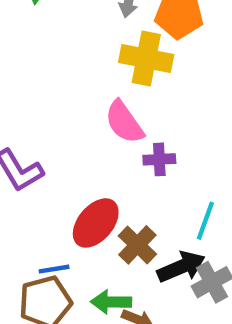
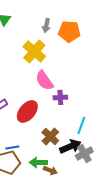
yellow cross: (146, 59) -> (34, 51), moved, turned 30
red ellipse: (96, 223) -> (27, 111), moved

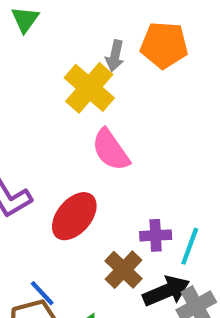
gray arrow: (46, 25) -> (115, 56), moved
purple cross: (60, 97) -> (156, 235), moved
blue line: (12, 147) -> (42, 293), turned 56

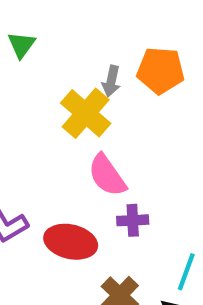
red ellipse: (74, 216) -> (71, 242), turned 63
purple cross: (156, 235) -> (133, 220), moved

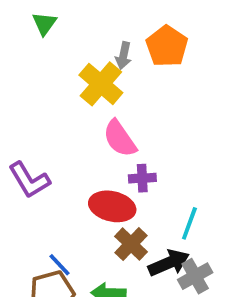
orange pentagon: (161, 70) -> (167, 46), turned 30
red ellipse: (71, 242) -> (112, 206), moved

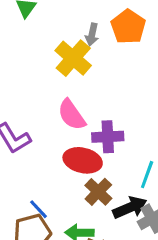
pink semicircle: (120, 139) -> (72, 115), moved
purple cross: (142, 178) -> (108, 137), size x1.4

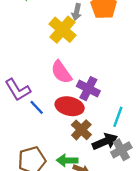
purple cross: (108, 137) -> (88, 89), turned 30
blue line: (39, 209) -> (37, 107), moved

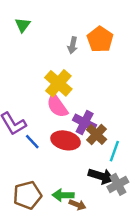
yellow cross: (62, 30) -> (58, 83), moved
brown cross: (81, 130) -> (96, 134), moved
black arrow: (105, 142) -> (101, 176), turned 40

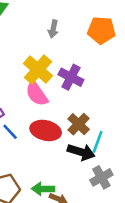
orange pentagon: (100, 39) -> (101, 30), moved, turned -30
purple cross: (85, 123) -> (71, 77), moved
black arrow: (101, 176) -> (81, 152), moved

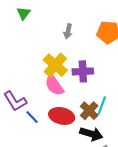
purple cross: (71, 77) -> (83, 71), turned -30
cyan line: (98, 142) -> (102, 105), moved

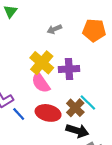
gray arrow: (68, 31) -> (54, 29), turned 56
cyan line: (102, 105) -> (88, 103), turned -66

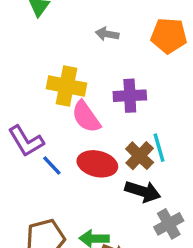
gray arrow: (54, 29) -> (107, 34), turned 32
yellow cross: (42, 63) -> (67, 86), moved, turned -30
cyan line: (88, 103) -> (159, 148), turned 30

